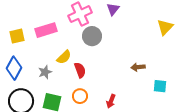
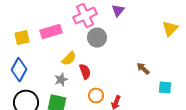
brown arrow: (138, 67) -> (143, 69), turned 48
gray star: (45, 72) -> (61, 80), moved
orange circle: (80, 96) -> (96, 96), moved

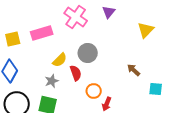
pink cross: (85, 16) -> (76, 17), turned -30
yellow triangle: (170, 29) -> (146, 30), moved
gray circle: (97, 38) -> (88, 53), moved
orange circle: (96, 96) -> (94, 91), moved

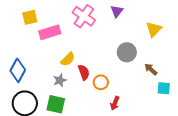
yellow square: (13, 39) -> (30, 17), moved
gray circle: (88, 53) -> (127, 52), moved
brown arrow: (134, 70) -> (151, 69), moved
orange circle: (94, 91) -> (101, 82), moved

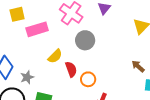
gray circle: (127, 52) -> (85, 40), moved
gray star: (60, 80) -> (27, 77), moved

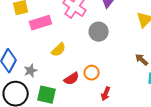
gray circle: (85, 40) -> (99, 32), moved
red semicircle: (71, 69) -> (72, 79), moved, turned 77

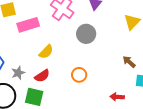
red semicircle: (72, 79) -> (42, 76), moved
red arrow: (106, 94) -> (117, 97), moved, turned 72

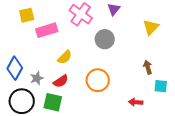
brown arrow: (129, 62) -> (148, 67), turned 32
orange circle: (79, 75) -> (98, 80), size x1.5

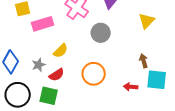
gray star: (37, 78) -> (39, 65), moved
cyan square: (161, 86) -> (157, 80), size x1.5
red arrow: (136, 102) -> (131, 87), moved

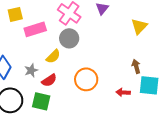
gray circle: (101, 33) -> (69, 38), moved

